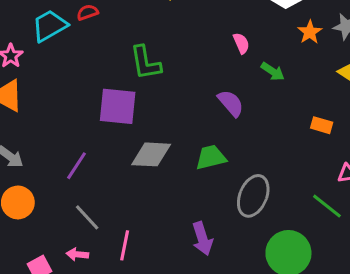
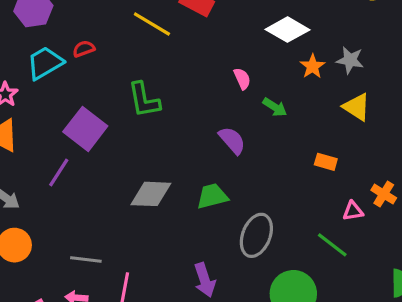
purple square: (118, 106) -> (85, 129), moved, turned 33
purple line: (76, 166) -> (59, 172), moved
gray line: (87, 217) -> (86, 260), turned -40

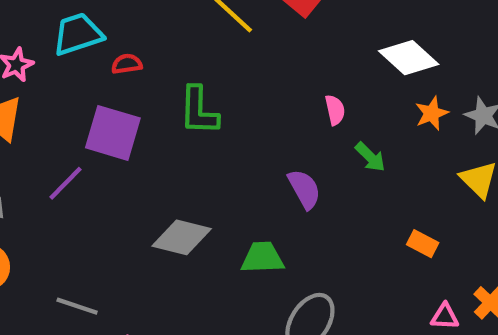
red semicircle: (84, 49) -> (127, 64), moved
purple square: (85, 129) -> (113, 133), turned -33

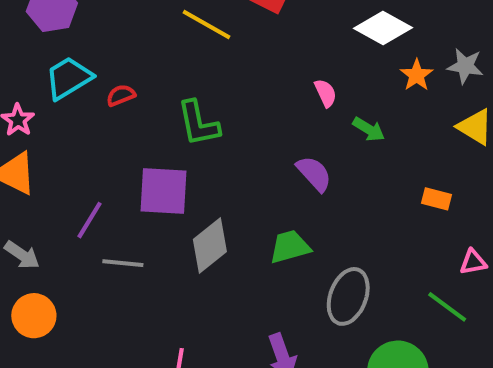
purple square: (113, 133) -> (164, 191), moved
gray diamond: (182, 237) -> (210, 246), turned -40
gray line: (77, 306) -> (123, 263), moved

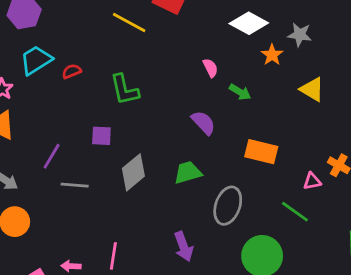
gray star: (465, 66) -> (300, 35), moved
purple square: (164, 191) -> (101, 136), size x0.6
orange rectangle: (436, 199) -> (261, 152), moved, size x1.6

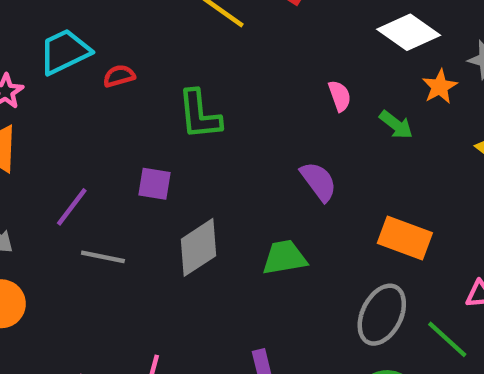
green arrow: (240, 92) -> (396, 125), moved
gray ellipse: (228, 206) -> (382, 315), moved

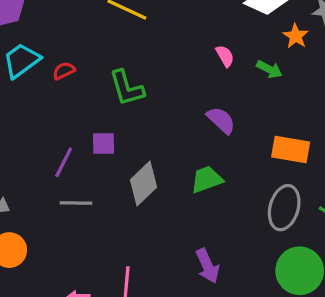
purple line: (72, 207) -> (64, 162), moved

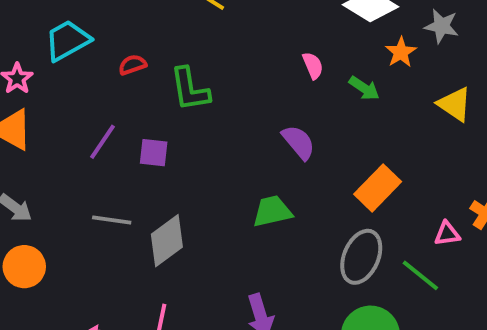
red semicircle: (64, 71) -> (132, 65), moved
orange rectangle: (291, 150) -> (378, 188), turned -63
purple line: (64, 162) -> (102, 142), moved
gray diamond: (143, 184) -> (167, 241), moved

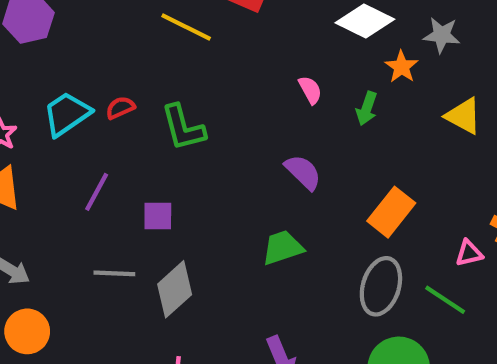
cyan trapezoid: (67, 40) -> (67, 114), moved
green arrow: (364, 88) -> (367, 108), turned 80
purple square: (154, 153) -> (158, 216), moved

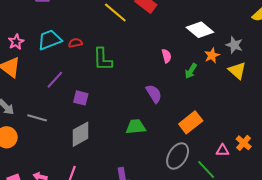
yellow triangle: (464, 116) -> (237, 71), moved
gray line: (114, 273) -> (37, 118), moved

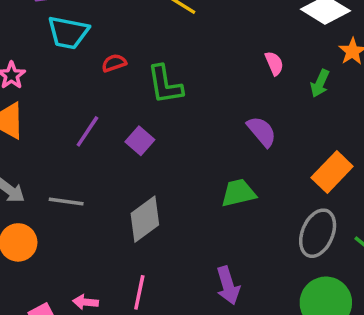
cyan trapezoid: (50, 40) -> (68, 32), moved, turned -140
purple square: (81, 98) -> (140, 141), moved, turned 35

